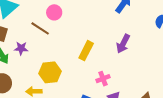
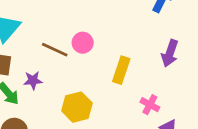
pink circle: (54, 12) -> (83, 43), moved
pink cross: (103, 79) -> (150, 105), turned -32

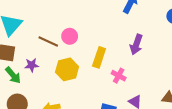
pink cross: (150, 105) -> (119, 76), moved
yellow hexagon: (77, 107) -> (67, 69), moved

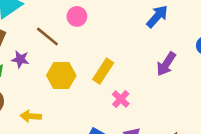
pink circle: (70, 36) -> (77, 16), moved
purple arrow: (136, 45) -> (166, 64), moved

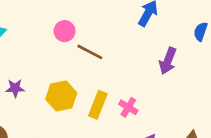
brown line: (47, 36) -> (90, 52), moved
yellow rectangle: (103, 71) -> (98, 105), moved

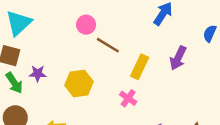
yellow rectangle: (98, 105) -> (140, 67), moved
pink cross: (128, 107) -> (128, 98), moved

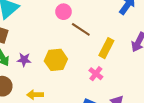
purple star: (38, 73) -> (24, 60), moved

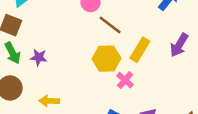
yellow hexagon: (56, 60) -> (106, 59), moved

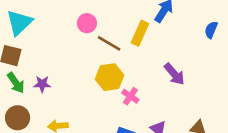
purple arrow: (179, 45) -> (174, 74), moved, turned -65
yellow rectangle: (140, 50) -> (140, 33), moved

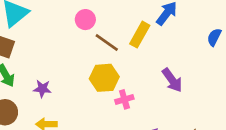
purple star: (42, 84) -> (42, 89), moved
pink cross: (130, 96) -> (124, 99), turned 35

